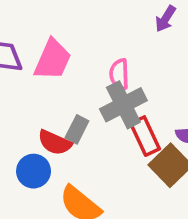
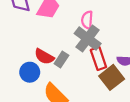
gray cross: (123, 105) -> (88, 38), turned -32
gray rectangle: (77, 129) -> (61, 59), moved

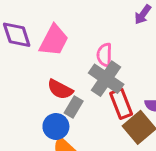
red semicircle: (44, 57) -> (60, 89), moved
blue circle: (30, 72) -> (56, 126), moved

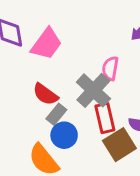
pink semicircle: (104, 55) -> (110, 68), moved
blue circle: (56, 126) -> (64, 135), moved

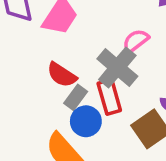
pink semicircle: (110, 68) -> (136, 41), turned 45
red rectangle: (105, 118) -> (109, 97), moved

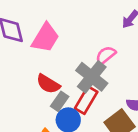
red rectangle: (109, 97) -> (86, 100), turned 48

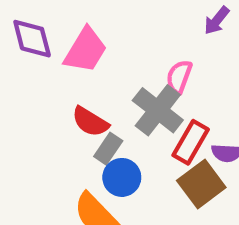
pink semicircle: (106, 55) -> (179, 77), turned -30
red rectangle: (86, 100) -> (191, 142), moved

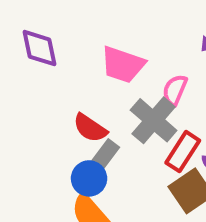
pink trapezoid: (85, 50) -> (123, 65), moved, turned 75
blue circle: (122, 177) -> (89, 178), moved

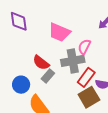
gray cross: (154, 120) -> (73, 61), turned 35
blue circle: (89, 178) -> (21, 85), moved

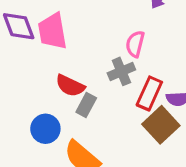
pink trapezoid: (59, 32) -> (52, 31), moved, turned 70
gray cross: (73, 61) -> (121, 71), size x0.7

